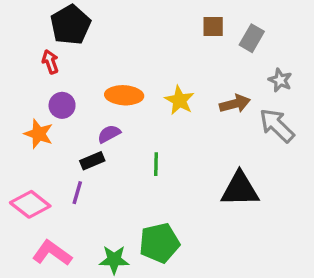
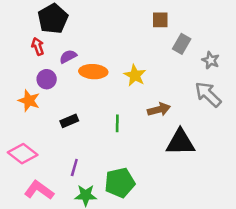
gray rectangle: (252, 38) -> (182, 44), moved
brown arrow: (235, 104) -> (159, 109), moved
purple semicircle: (109, 134) -> (68, 56), moved
purple line: (77, 193) -> (74, 168), moved

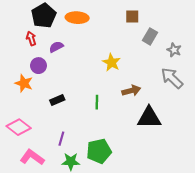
orange ellipse: (93, 72) -> (77, 18), moved

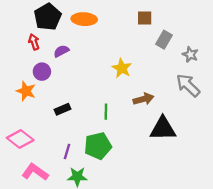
green pentagon: (99, 151) -> (98, 146), moved

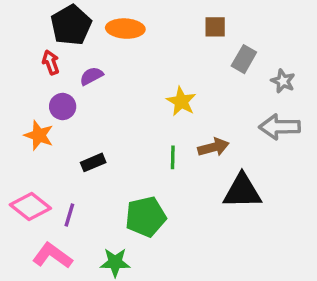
gray arrow: (188, 85) -> (280, 127), turned -45
green line: (106, 112) -> (173, 157), moved
purple line: (67, 152) -> (69, 215), moved

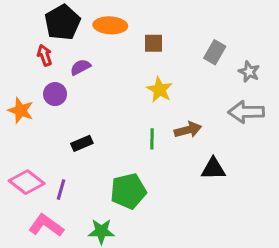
brown square: (215, 27) -> (154, 43), moved
orange star: (39, 135) -> (21, 110), moved
black triangle: (242, 191) -> (213, 169), size x0.7

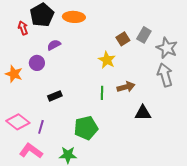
brown square: (154, 43) -> (123, 39), moved, turned -32
red arrow: (45, 55) -> (23, 28), moved
gray star: (249, 72) -> (167, 48), size x1.5
gray arrow: (246, 112) -> (165, 75), turned 75

